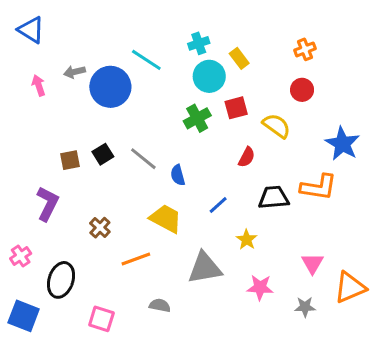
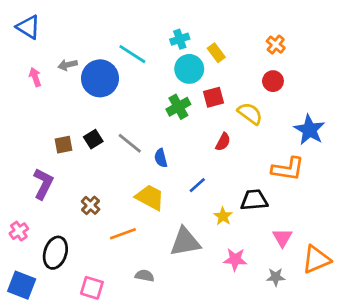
orange cross: (305, 49) -> (276, 45), turned -30
black trapezoid: (274, 198) -> (254, 200), moved

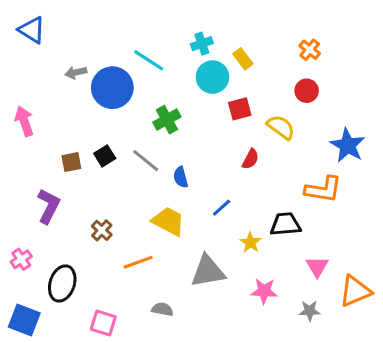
pink arrow: (35, 77) -> (24, 121), moved, size x1.4
green cross: (178, 107) -> (167, 120), moved

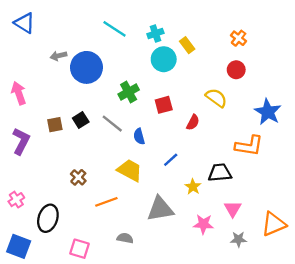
cyan line: (149, 60) -> (115, 29), moved
red square: (240, 109) -> (164, 105), moved
purple L-shape: (49, 206) -> (21, 141), moved
pink triangle: (317, 267) -> (233, 209), moved

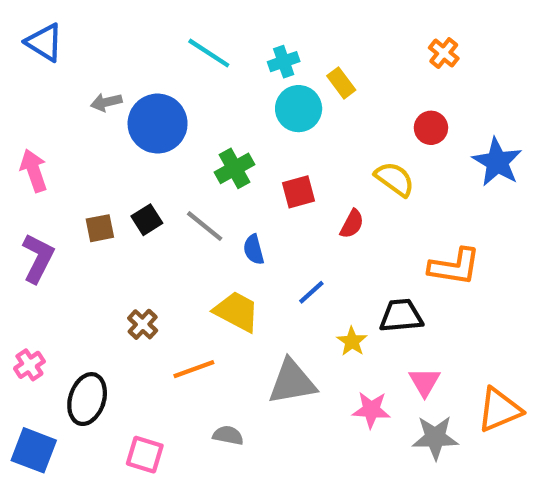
orange cross: (239, 38) -> (444, 53), moved
blue star: (268, 112) -> (497, 162), moved
gray star: (239, 239) -> (435, 438), size x1.5

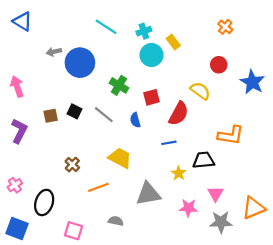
green cross: (234, 168) -> (119, 85), turned -30
black square: (147, 220) -> (75, 111), turned -32
red semicircle: (352, 224) -> (179, 114), size x1.6
blue semicircle: (254, 250) -> (135, 120), moved
blue line: (311, 292) -> (169, 143), moved, turned 32

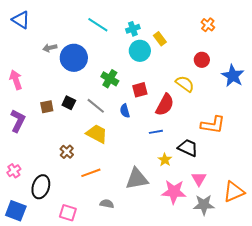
yellow trapezoid: (120, 158) -> (97, 134), moved
black trapezoid: (204, 160) -> (188, 148), turned 30
pink star: (188, 208) -> (174, 192), size x1.4

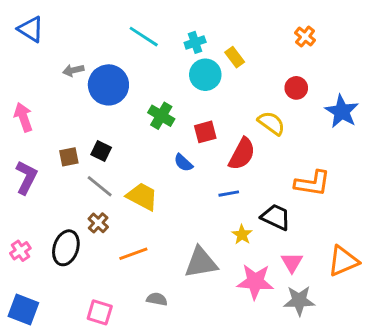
gray line: (96, 106) -> (100, 186), moved
blue semicircle: (125, 111) -> (183, 163), turned -32
black ellipse: (41, 187) -> (66, 248), moved
orange triangle: (234, 192) -> (343, 261), moved

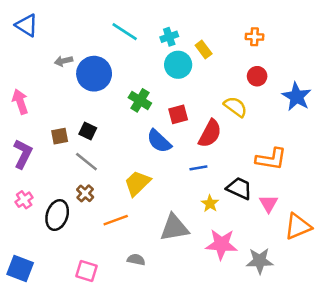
orange cross: (305, 37) -> (255, 37), moved, turned -36
blue semicircle: (183, 163) -> (159, 141), size x1.5
yellow trapezoid: (142, 196) -> (137, 183), moved, turned -72
pink cross: (20, 251) -> (24, 200), moved
pink triangle: (292, 262) -> (269, 204), moved

